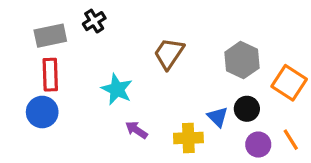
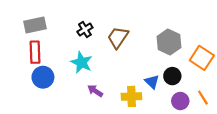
black cross: (94, 21) -> (85, 30), moved
blue circle: (42, 112) -> (43, 77), moved

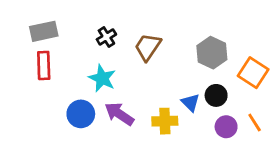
blue circle: (43, 77) -> (81, 114), moved
purple arrow: (95, 91) -> (119, 114), size x1.5

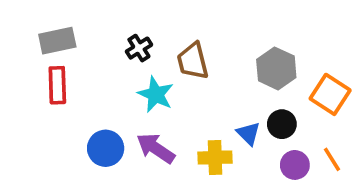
brown trapezoid: (148, 47) -> (193, 61), turned -48
cyan star: (102, 78) -> (156, 94), moved

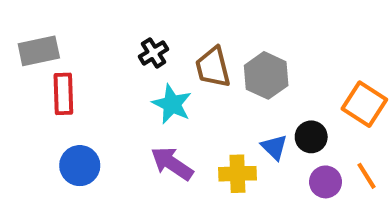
gray rectangle: (57, 41) -> (39, 51), moved
gray hexagon: (276, 68) -> (266, 75), moved
blue circle: (106, 148) -> (80, 166), moved

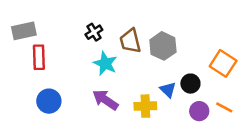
orange line: (366, 176) -> (224, 107), turned -30

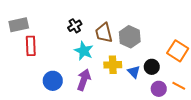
purple arrow: (105, 100) -> (84, 80), turned 75
blue circle: (49, 101) -> (53, 81), moved
yellow cross: (145, 106) -> (113, 65), moved

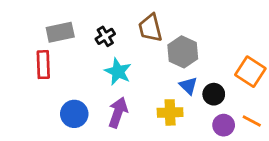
gray rectangle: (19, 25) -> (60, 32), moved
brown trapezoid: (104, 33) -> (150, 28), moved
yellow cross: (113, 65) -> (170, 112), moved
blue triangle: (134, 72) -> (188, 86), moved

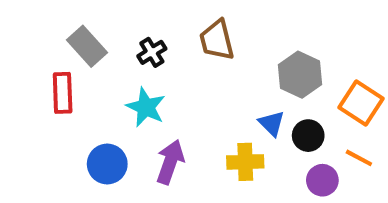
gray rectangle: (60, 32) -> (87, 46), turned 60
gray hexagon: (183, 52) -> (300, 75), moved
cyan star: (118, 72) -> (146, 107), moved
orange line: (252, 121) -> (359, 158), moved

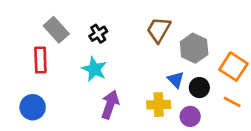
brown trapezoid: (217, 40) -> (159, 30), moved, turned 44
blue circle: (107, 164) -> (33, 107), moved
purple circle: (322, 180) -> (190, 116), moved

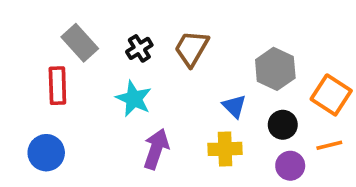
brown trapezoid: (159, 30) -> (191, 48), moved
blue triangle: (176, 80) -> (234, 106), moved
orange line: (232, 102) -> (329, 145), turned -42
purple circle: (190, 116) -> (290, 166), moved

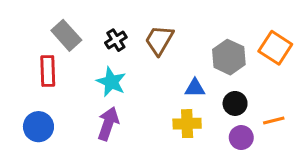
orange square: (331, 95) -> (275, 48), moved
blue triangle: (234, 106) -> (195, 88), turned -45
purple arrow: (156, 149) -> (108, 124), moved

